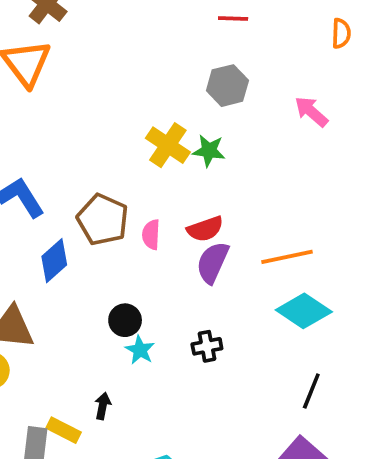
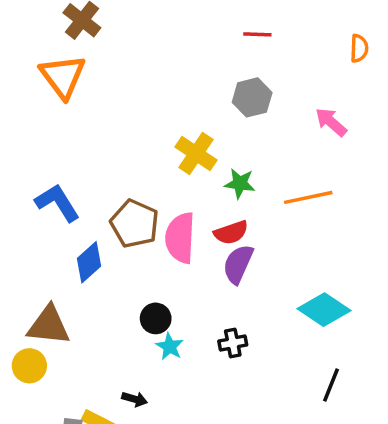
green star: (209, 151) -> (240, 183), moved
pink semicircle: (151, 235) -> (180, 238), size x1.8
orange line: (287, 257) -> (308, 197), moved
black arrow: (103, 406) -> (135, 399), turned 95

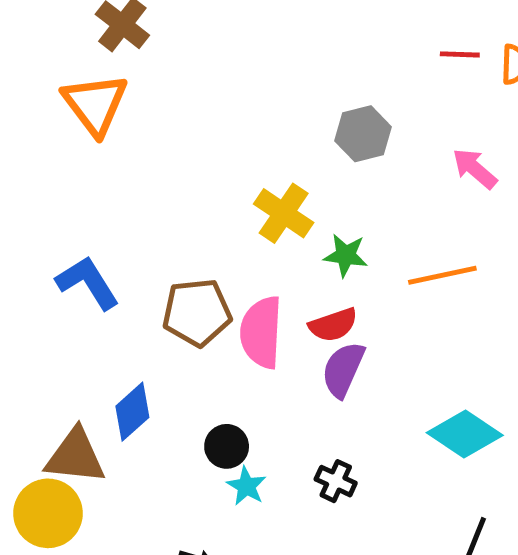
red line: (257, 34) -> (460, 54), moved
brown pentagon: (135, 224) -> (197, 312), turned -30
blue diamond: (89, 262) -> (132, 412), moved
black cross: (233, 343) -> (336, 481), turned 36
yellow circle: (29, 366) -> (48, 513), size x1.4

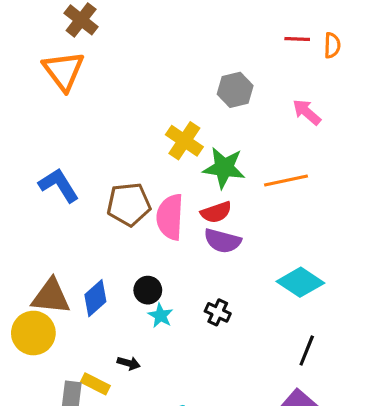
green star: (346, 255) -> (224, 168), size x1.5
purple semicircle: (343, 369) -> (222, 241), turned -99
blue diamond: (132, 412) -> (95, 298), moved

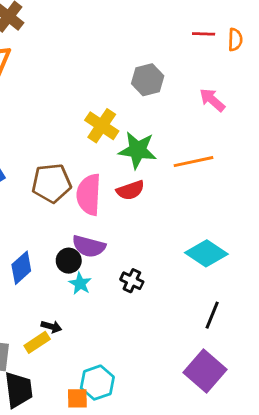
purple semicircle: (222, 241) -> (89, 246), moved
yellow rectangle: (95, 384) -> (37, 342), moved, turned -60

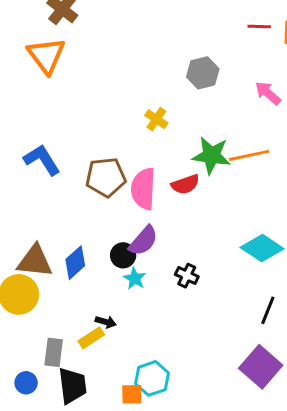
yellow cross: (102, 126) -> (156, 119), size x0.7
green star: (138, 150) -> (211, 155), moved
purple semicircle: (89, 246) -> (143, 241), turned -64

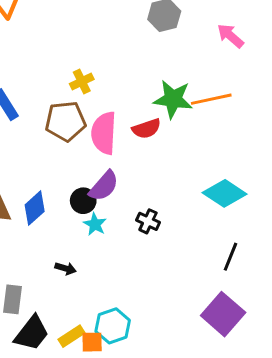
yellow cross: (156, 119) -> (82, 81), moved, turned 30
yellow rectangle: (91, 338) -> (71, 336), moved
black trapezoid: (72, 386) -> (32, 333), turned 45

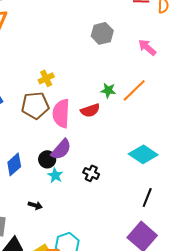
green star: (173, 99) -> (108, 90), size x0.6
orange line: (211, 99) -> (134, 90), turned -32

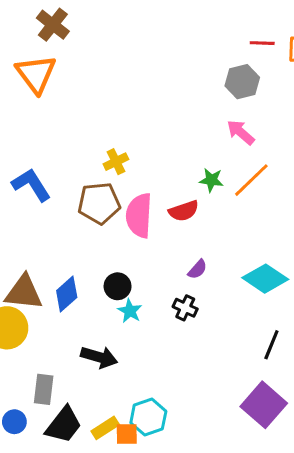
gray hexagon: (102, 33) -> (242, 82), moved
pink arrow: (147, 47) -> (241, 132), moved
purple semicircle: (61, 149) -> (198, 269), moved, size x0.6
black arrow: (35, 205) -> (99, 357), size x1.6

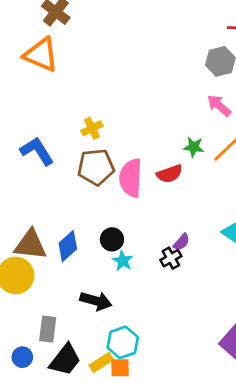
orange triangle: (36, 74) -> (41, 55), turned -30
yellow cross: (116, 162) -> (92, 128), moved
purple semicircle: (198, 269) -> (182, 242), moved
black cross: (185, 308) -> (171, 258), turned 35
cyan hexagon: (148, 417) -> (123, 342), moved

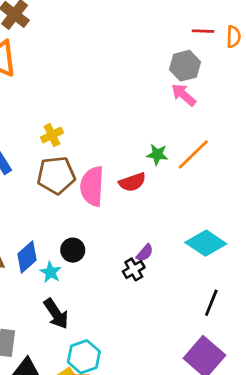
pink arrow: (219, 106) -> (184, 95), moved
cyan star: (123, 261) -> (51, 272), moved
black arrow: (96, 301) -> (56, 314), turned 40

